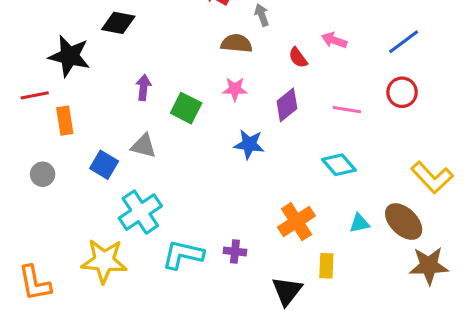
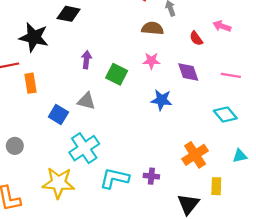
purple diamond: (287, 105) -> (188, 72), turned -70
gray circle: (43, 174) -> (15, 146), moved

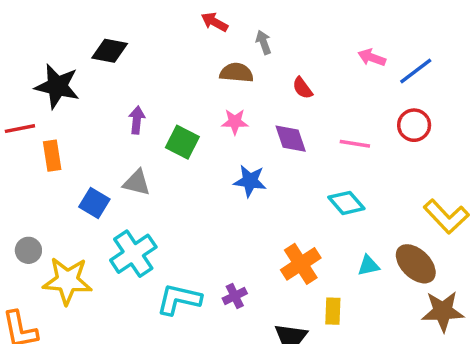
pink arrow: (222, 26) -> (372, 57), moved
purple cross: (151, 176) -> (235, 296), turned -32
yellow star: (58, 183) -> (67, 281), moved

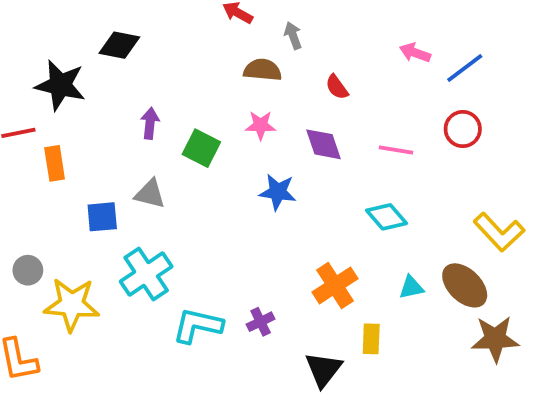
blue square: (94, 203) -> (102, 217), turned -36

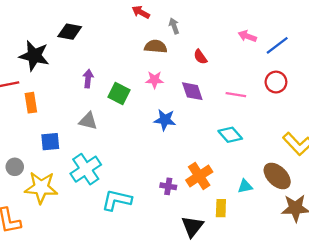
blue square: (102, 217) -> (50, 142), moved
cyan triangle: (411, 287) -> (245, 186), moved
purple cross: (261, 322) -> (168, 186), moved, turned 35

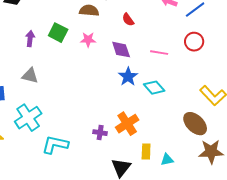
green square: (119, 94) -> (58, 33), moved
blue star: (165, 120) -> (128, 77), moved, turned 30
cyan triangle: (245, 186) -> (167, 160), moved

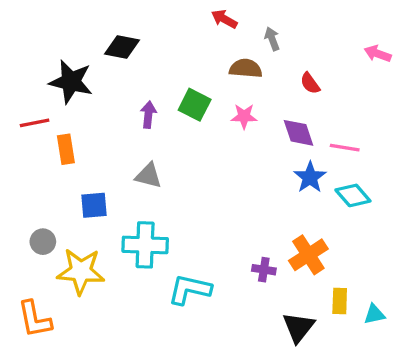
pink line: (159, 53) -> (345, 148), moved
cyan cross: (28, 118) -> (145, 245), turned 36

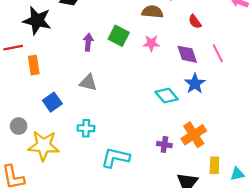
pink line: (345, 148) -> (218, 53), moved, turned 54
cyan diamond: (353, 195) -> (167, 96), moved
blue square: (94, 205) -> (52, 102), turned -30
cyan cross: (145, 245) -> (86, 128), size x0.6

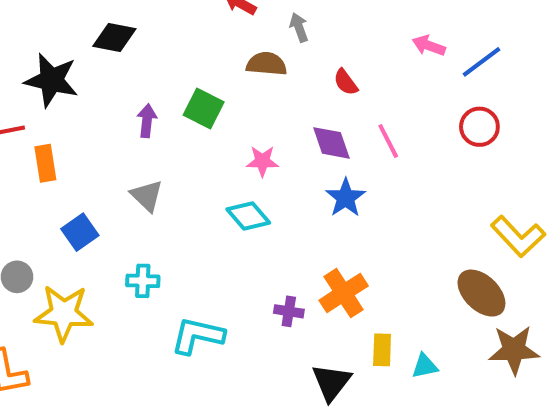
pink star: (151, 43) -> (262, 161), moved
gray triangle: (88, 83) -> (147, 196), turned 30
cyan diamond: (167, 96) -> (248, 216), moved

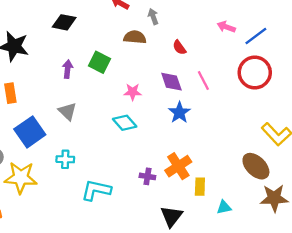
black diamond: (114, 37) -> (64, 22), moved
red circle: (479, 127) -> (255, 73), size x1.5
blue square: (80, 232) -> (30, 132), size x1.5
yellow rectangle: (382, 350) -> (200, 187), moved

